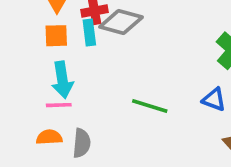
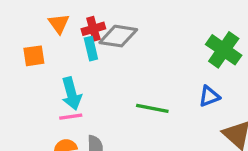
orange square: (56, 36) -> (34, 56), moved
blue triangle: (214, 100) -> (209, 96), turned -35

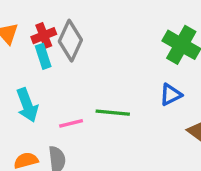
gray diamond: (118, 36) -> (70, 41), turned -69
pink line: (71, 117) -> (71, 123), moved

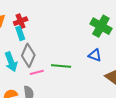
gray diamond: (70, 41) -> (28, 55), moved
blue triangle: (171, 95) -> (95, 55), turned 48

